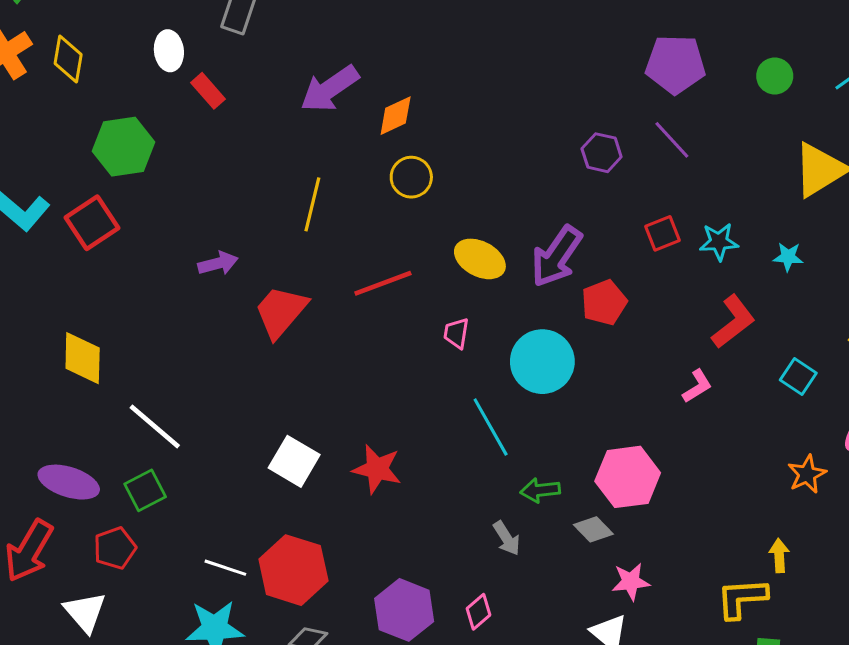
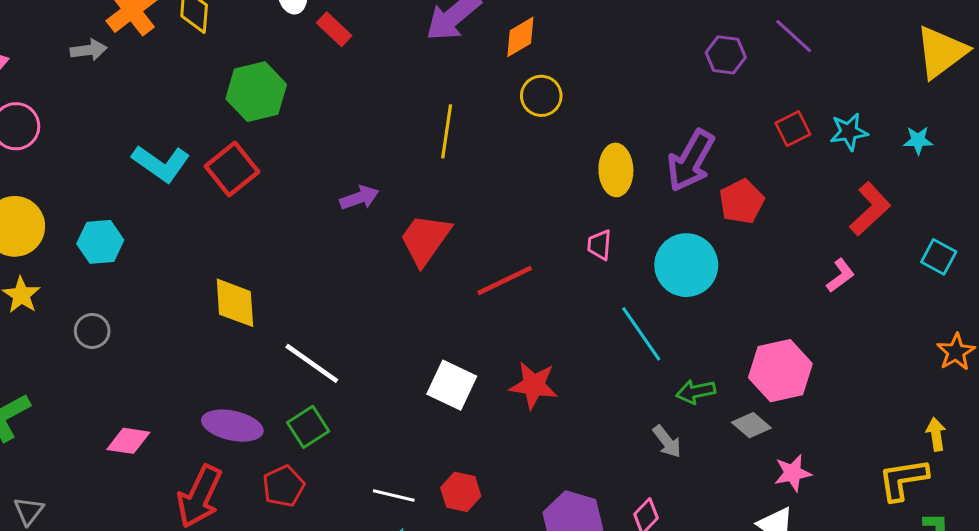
yellow ellipse: (480, 259) -> (616, 170), turned 66
red line: (383, 283) -> (505, 280), moved
red hexagon: (293, 570) -> (461, 492), size x0.6

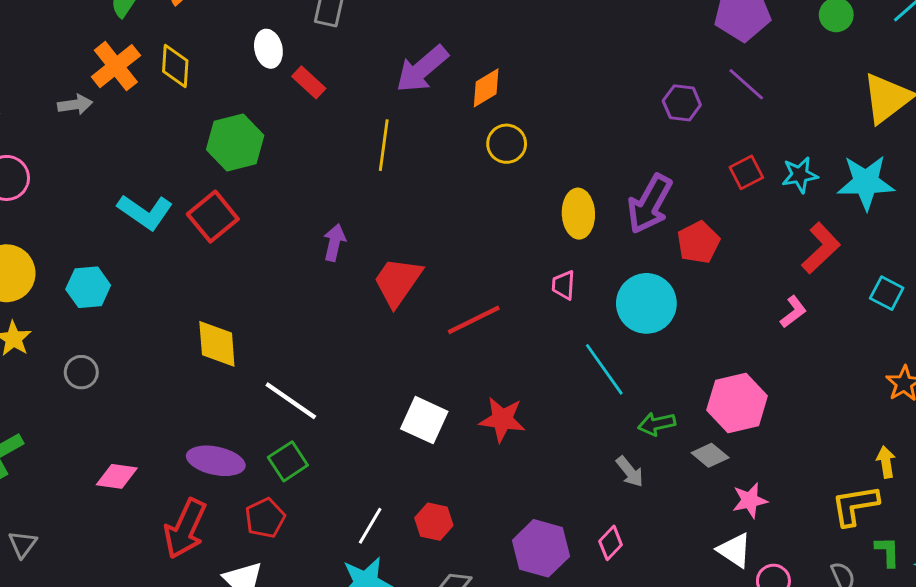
yellow line: (447, 131) -> (384, 145), moved
cyan star: (918, 140) -> (866, 182), size x2.0
purple arrow: (359, 198) -> (334, 243), turned -57
white line: (394, 496) -> (370, 526), turned -72

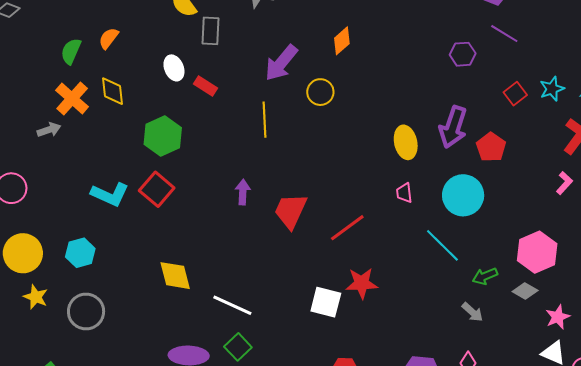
orange diamond: (486, 88) -> (342, 41), moved
yellow circle: (507, 144) -> (320, 92), moved
gray circle: (81, 372) -> (86, 312), size x1.6
red star: (502, 419) -> (362, 283), moved

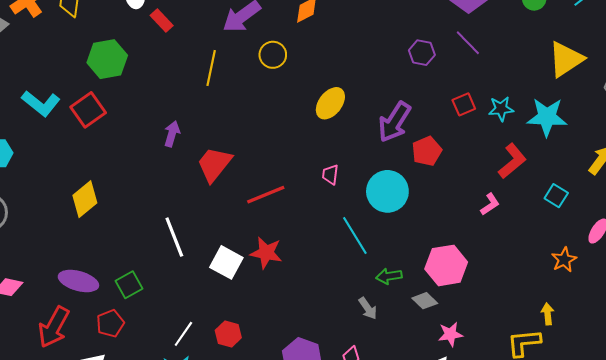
yellow ellipse: (406, 142) -> (330, 103), moved, turned 36
yellow diamond: (175, 276) -> (85, 199), turned 51
white line: (232, 305) -> (174, 237), moved, turned 30

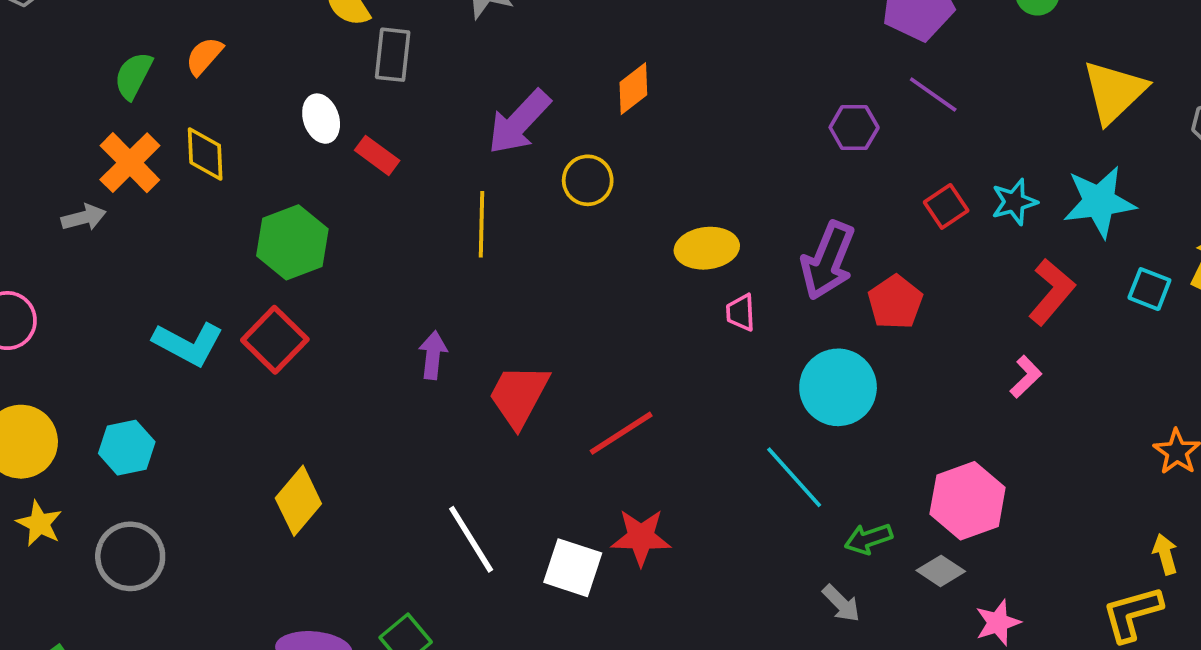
yellow ellipse: (330, 103) -> (707, 248), turned 56
pink trapezoid: (330, 175) -> (741, 312), moved
cyan square: (556, 196) -> (1149, 289), moved

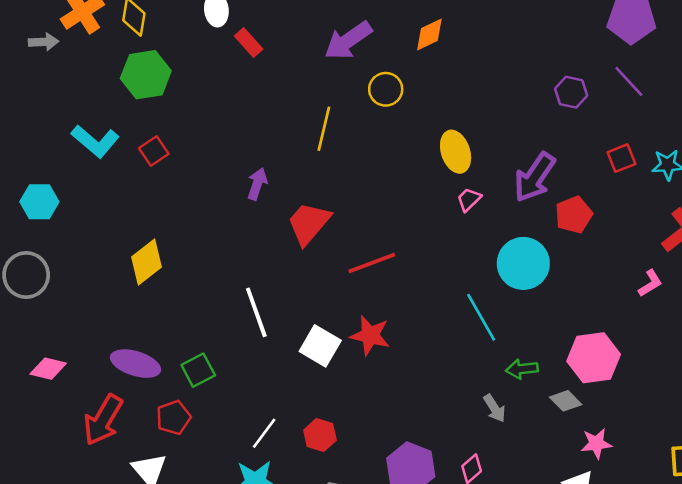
yellow line: (482, 224) -> (324, 129), moved
green hexagon: (292, 242) -> (146, 75), moved
yellow ellipse: (707, 248) -> (456, 152), turned 66
pink trapezoid: (741, 312) -> (469, 199), turned 36
red square: (275, 340) -> (154, 151), size x0.7

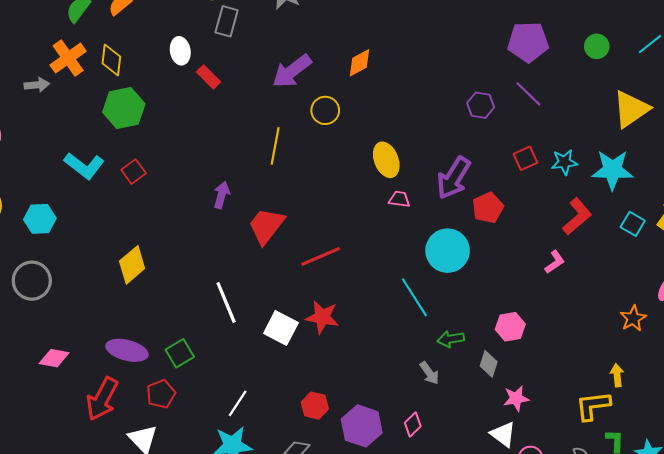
pink trapezoid: (469, 199) -> (399, 199), turned 55
pink hexagon: (594, 358) -> (510, 327), size x0.7
gray diamond: (566, 401) -> (489, 364), turned 65
red hexagon: (320, 435) -> (315, 406), moved

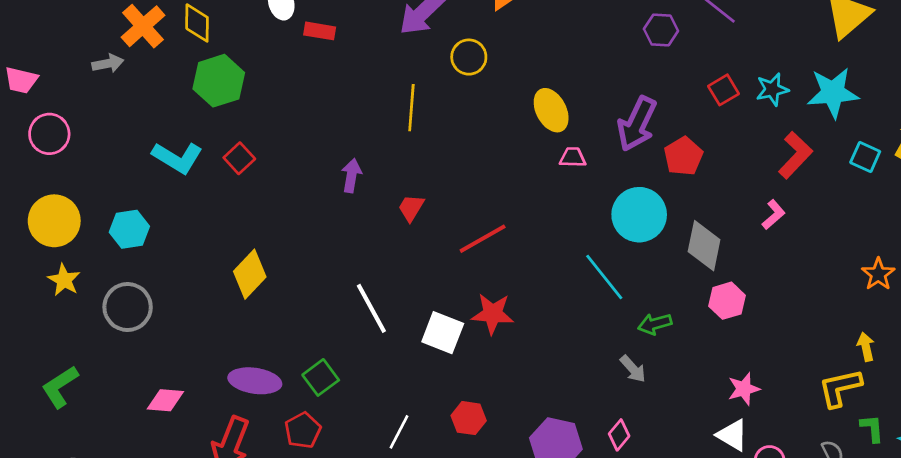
red rectangle: (208, 77) -> (320, 31), turned -30
red trapezoid: (266, 226) -> (411, 208), size x0.6
gray diamond: (489, 364) -> (704, 246), moved, size x1.5
red hexagon: (315, 406) -> (469, 418), moved

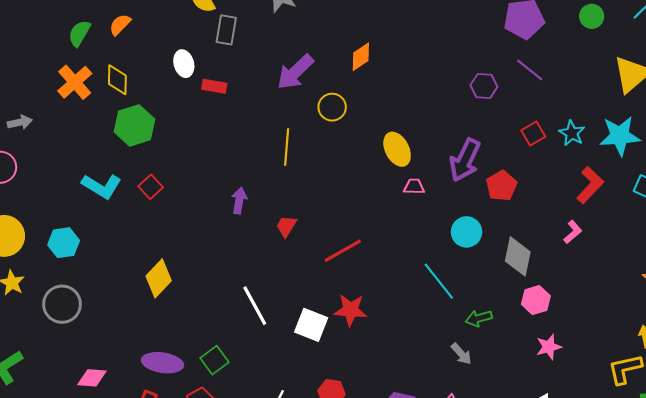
gray arrow: (108, 63) -> (20, 122), moved
cyan star: (772, 89) -> (572, 133), turned -30
cyan circle: (639, 215) -> (467, 232), size x0.7
pink star: (744, 389) -> (549, 347), moved

